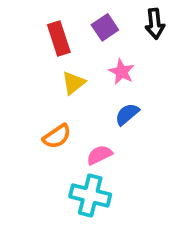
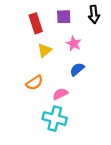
purple square: (105, 27) -> (64, 17), turned 32

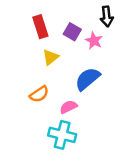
purple square: (64, 17) -> (72, 32), moved, turned 32
pink star: (74, 44) -> (94, 41), moved
blue semicircle: (77, 69) -> (88, 79), size x1.5

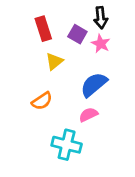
black arrow: (107, 16) -> (101, 18), moved
pink semicircle: (68, 107) -> (88, 115), moved

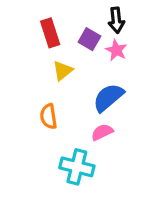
orange semicircle: (42, 101) -> (48, 116), turned 115

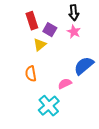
purple square: (89, 39) -> (50, 30), moved
blue semicircle: (108, 97) -> (84, 66), moved
cyan cross: (77, 167) -> (49, 106), turned 35

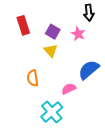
black arrow: (74, 13) -> (89, 13), moved
red rectangle: (32, 21) -> (23, 25), moved
yellow triangle: (40, 45) -> (51, 51), moved, turned -32

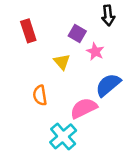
purple square: (53, 32) -> (77, 33), moved
pink star: (78, 34) -> (95, 51), moved
pink semicircle: (69, 89) -> (84, 108), size x1.5

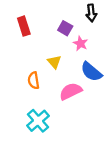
yellow triangle: (62, 62) -> (54, 62), moved
blue semicircle: (108, 85) -> (91, 72), turned -100
cyan cross: (63, 136) -> (38, 121), moved

